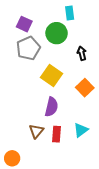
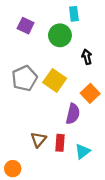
gray pentagon: (28, 48) -> (24, 78), moved
purple semicircle: (51, 107) -> (73, 114), moved
cyan triangle: (81, 130) -> (83, 151), moved

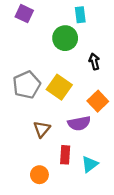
purple square: (26, 26) -> (24, 14), moved
purple semicircle: (73, 114) -> (79, 123), turned 66
brown triangle: (38, 140) -> (42, 129), moved
orange circle: (13, 169) -> (39, 175), moved

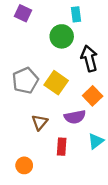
black arrow: (94, 61) -> (89, 58), size x1.6
cyan triangle: (90, 164) -> (96, 141), moved
orange circle: (39, 175) -> (24, 165), moved

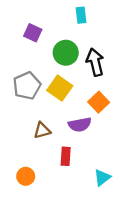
purple square: (23, 13) -> (33, 33), moved
green circle: (62, 36) -> (66, 53), moved
brown triangle: (40, 122) -> (42, 130), turned 35
cyan triangle: (96, 141) -> (102, 178), moved

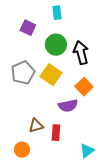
cyan rectangle: (81, 15) -> (57, 13), moved
brown triangle: (42, 130) -> (36, 126), moved

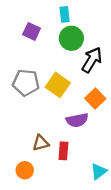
green circle: (56, 45) -> (71, 38), moved
black arrow: (81, 53) -> (92, 60), turned 45
gray pentagon: (23, 73) -> (26, 83), turned 30

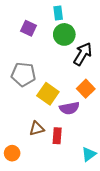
yellow square: (58, 85) -> (48, 94), moved
orange circle: (25, 170) -> (12, 153), moved

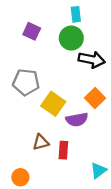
cyan rectangle: (58, 13) -> (76, 14), moved
black arrow: (83, 54) -> (92, 60), turned 70
orange circle: (12, 153) -> (20, 177), moved

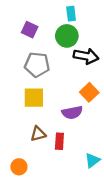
gray pentagon: (26, 82) -> (37, 65), moved
yellow square: (53, 104) -> (34, 98), moved, turned -35

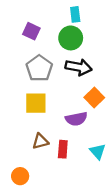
black arrow: (86, 56) -> (79, 67), moved
gray pentagon: (37, 65) -> (39, 68), turned 30
cyan triangle: (92, 160) -> (98, 151), moved, turned -35

